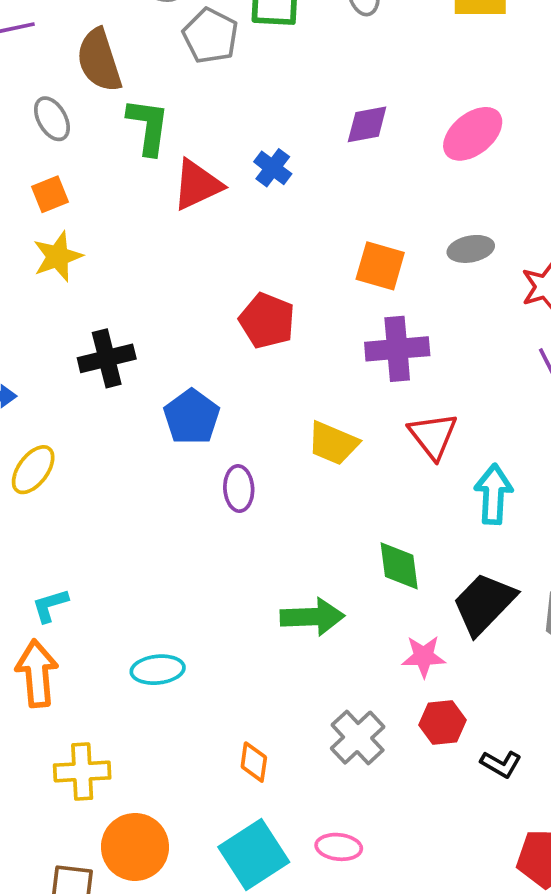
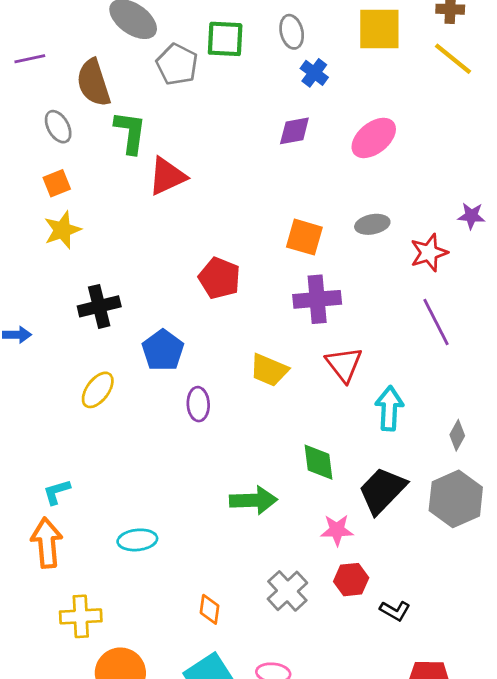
blue cross: (273, 168) -> (314, 73), moved
yellow ellipse: (33, 470) -> (98, 390), moved

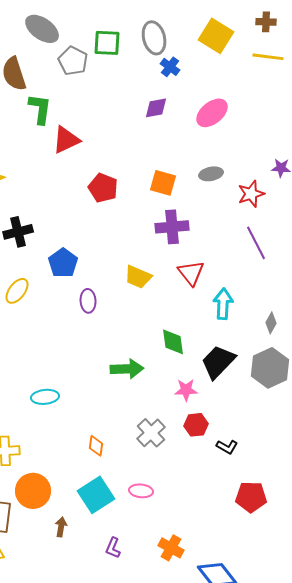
yellow square: (379, 29) -> (216, 36), turned 32
gray ellipse: (292, 32) -> (154, 38), size x1.4
yellow line: (453, 59) -> (268, 57), turned -32
red pentagon: (219, 278) -> (103, 188), moved

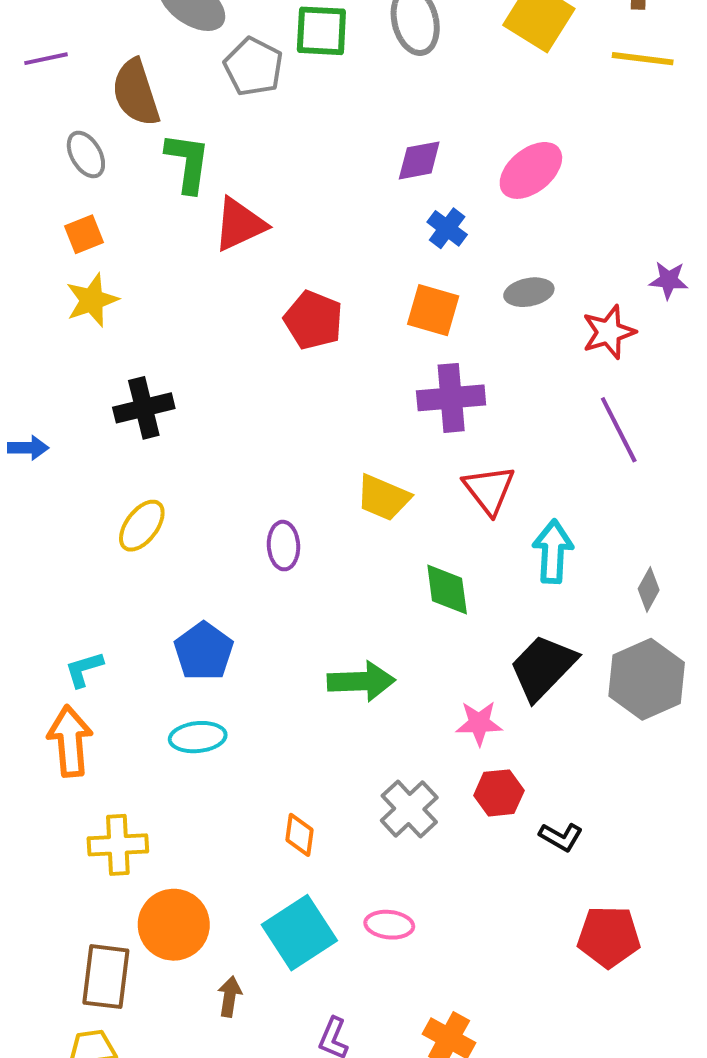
blue cross: (170, 67) -> (447, 228), moved
blue pentagon: (63, 263) -> (204, 651), moved
green diamond: (173, 342) -> (447, 589), moved

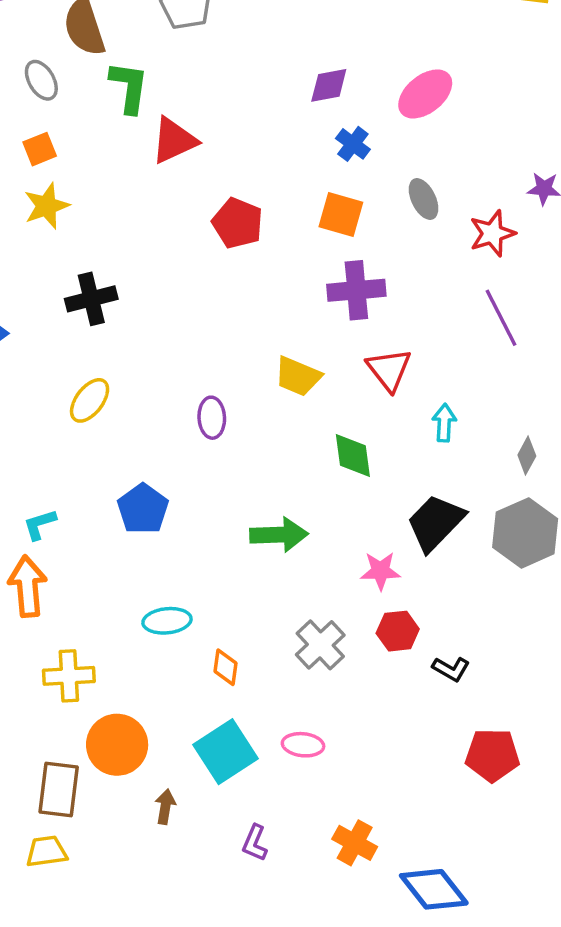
gray ellipse: (529, 292) -> (424, 199), turned 75
cyan arrow: (553, 552) -> (444, 423), size x0.7
cyan ellipse: (198, 737) -> (167, 621), moved

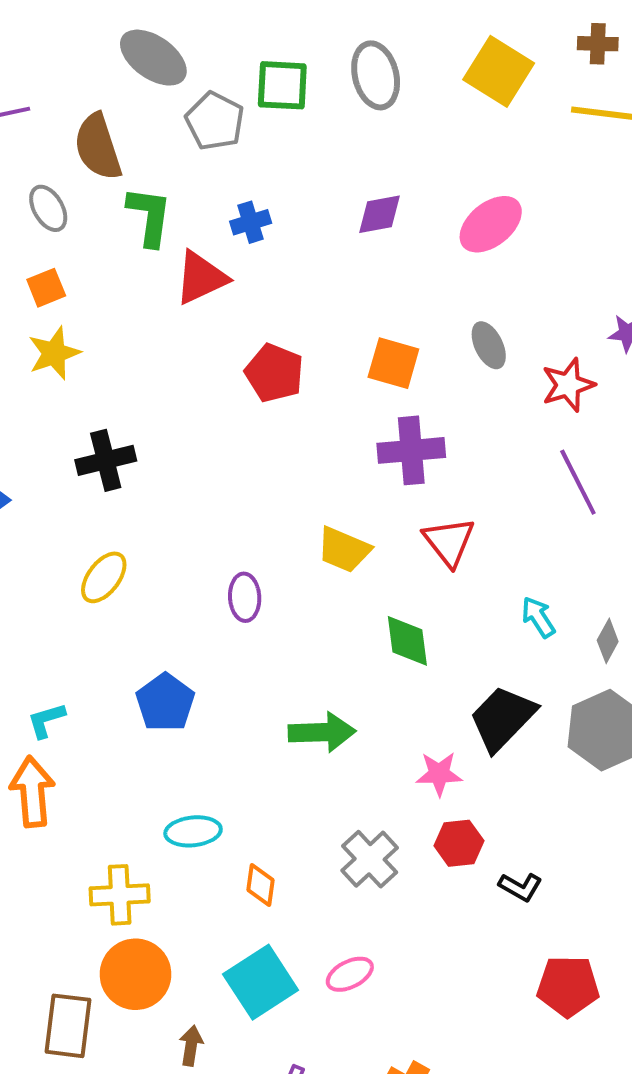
blue cross: (353, 144) -> (251, 222), moved, turned 36
cyan arrow: (444, 423) -> (538, 617), moved, turned -36
yellow cross: (69, 676) -> (120, 895), moved
pink ellipse: (303, 745) -> (350, 974), turned -33

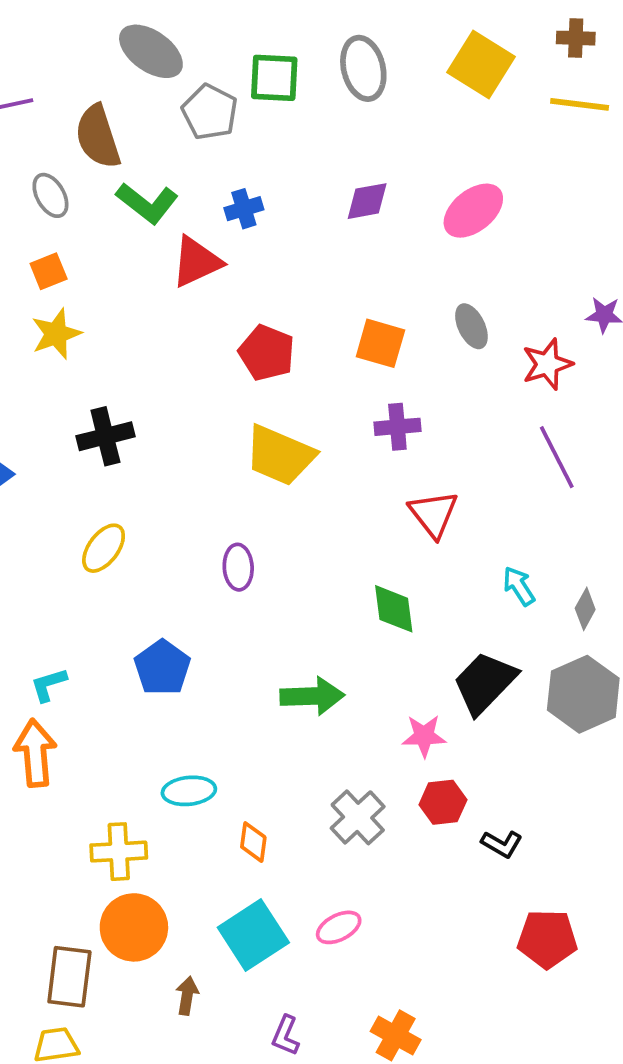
green L-shape: (149, 216) -> (147, 203), turned 120
purple cross: (411, 450) -> (397, 427), size x0.7
yellow trapezoid: (344, 550) -> (280, 455), moved, size x1.4

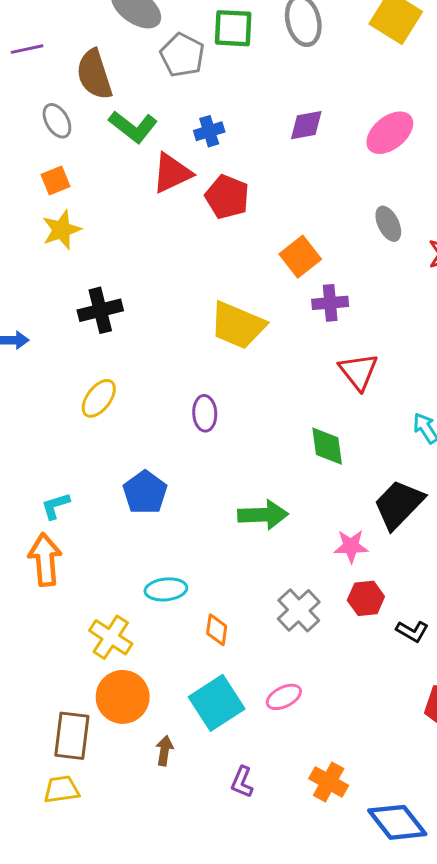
orange square: (380, 343) -> (300, 257), moved, turned 36
red pentagon: (267, 353) -> (227, 197), moved
yellow cross: (119, 852) -> (111, 637), turned 36

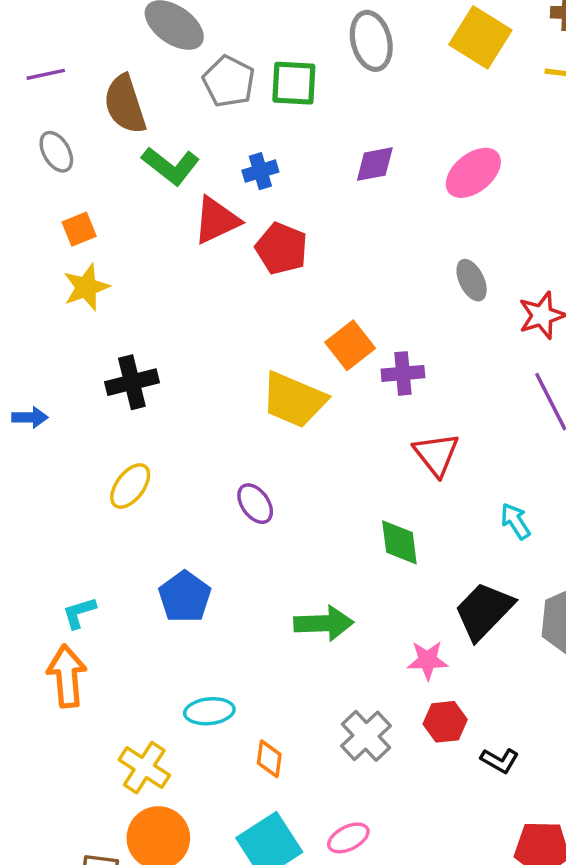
green square: (233, 28) -> (294, 83), moved
gray ellipse: (57, 121) -> (56, 152), moved
orange square: (300, 257) -> (350, 345), moved
purple ellipse: (205, 413) -> (255, 504), turned -32

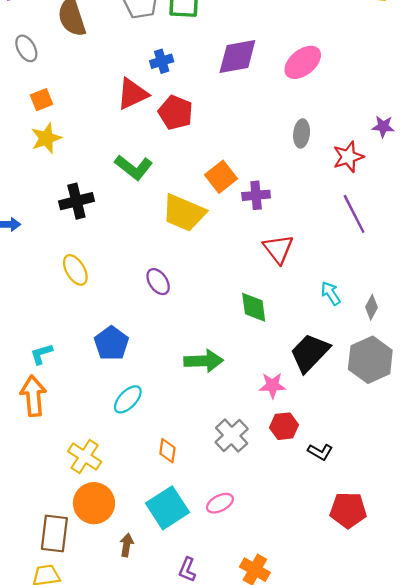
purple diamond: (375, 164) -> (237, 57), size x1.5
green L-shape: (171, 166) -> (134, 167), moved
gray ellipse: (472, 280) -> (302, 134), turned 32
yellow ellipse: (130, 486) -> (75, 270), turned -68
cyan ellipse: (209, 711) -> (128, 399), moved, turned -40

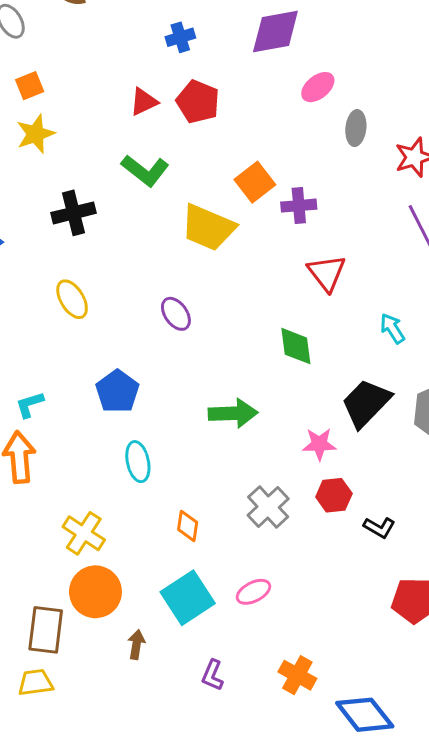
pink ellipse: (303, 62) -> (318, 87), moved, size x0.7
red triangle: (132, 94) -> (144, 102), moved, size x0.7
cyan ellipse: (128, 399) -> (138, 462), turned -56

